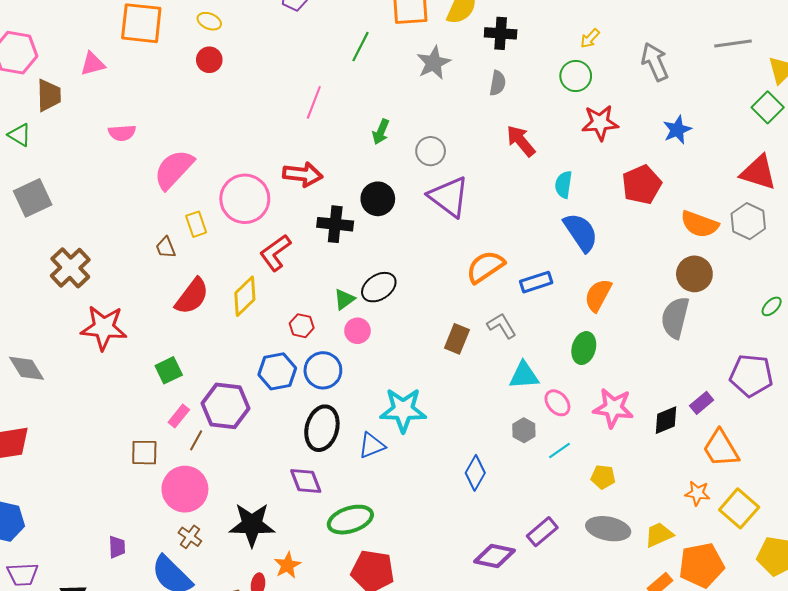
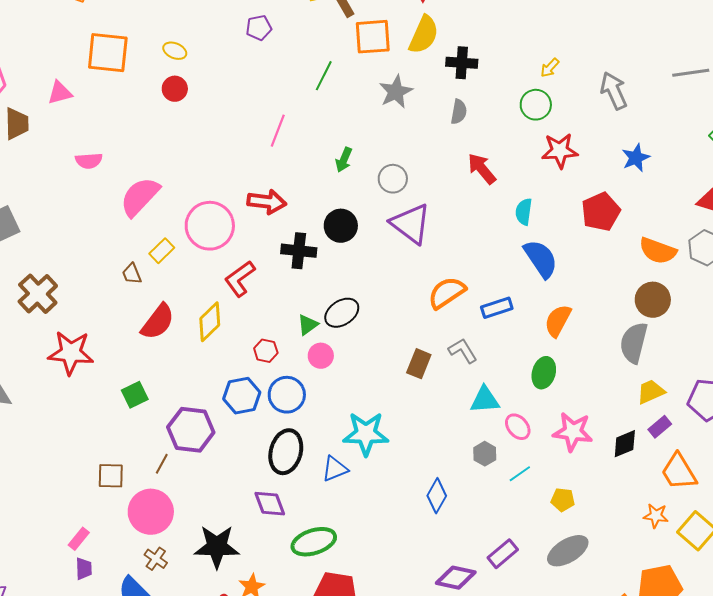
yellow rectangle: (196, 224) -> (162, 251), turned 65
pink rectangle: (179, 416) -> (79, 539), moved
gray ellipse: (608, 529) -> (568, 551), turned -42
yellow trapezoid: (659, 535) -> (651, 392), moved

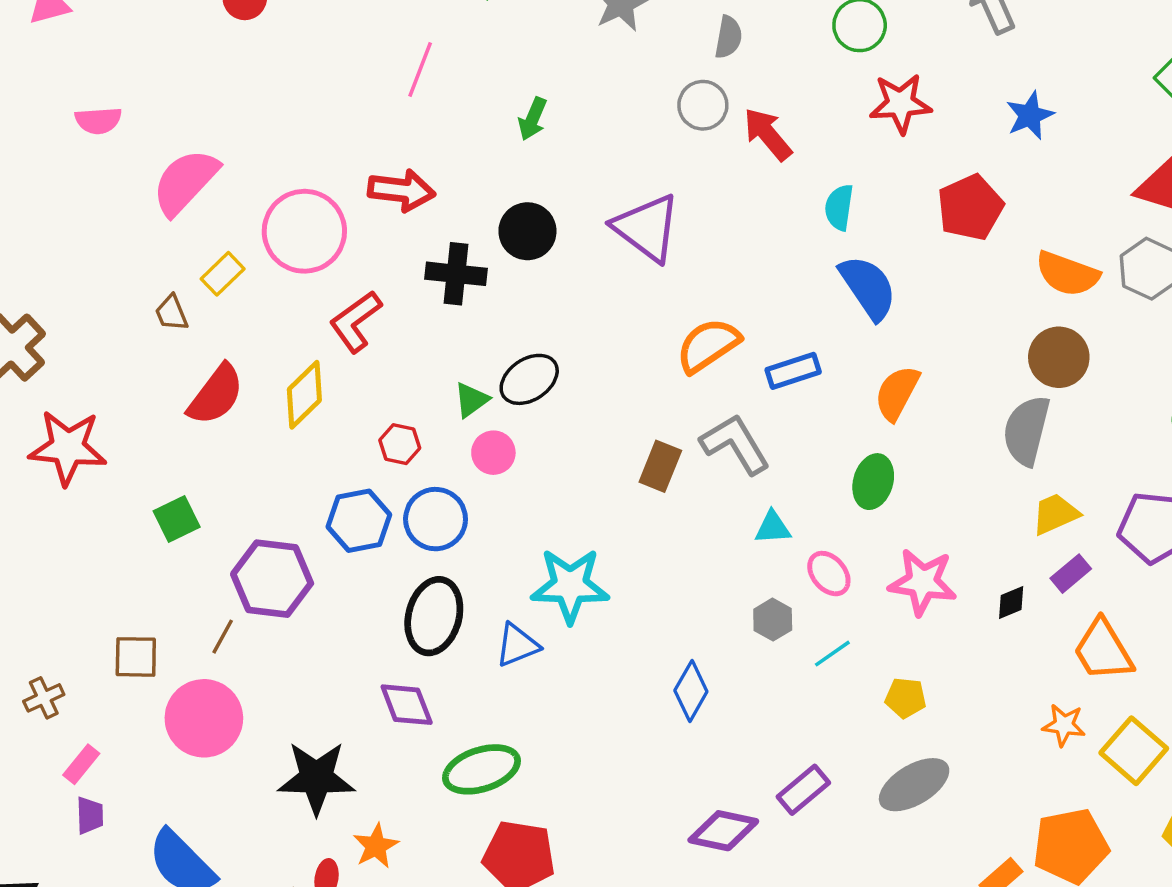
gray circle: (393, 179) -> (703, 105), moved
gray L-shape: (463, 351) -> (735, 444), size x1.4
cyan triangle: (485, 400) -> (773, 528), size x0.7
black diamond: (625, 444) -> (1011, 602), size x0.7
brown cross: (156, 559) -> (44, 698), moved, turned 30

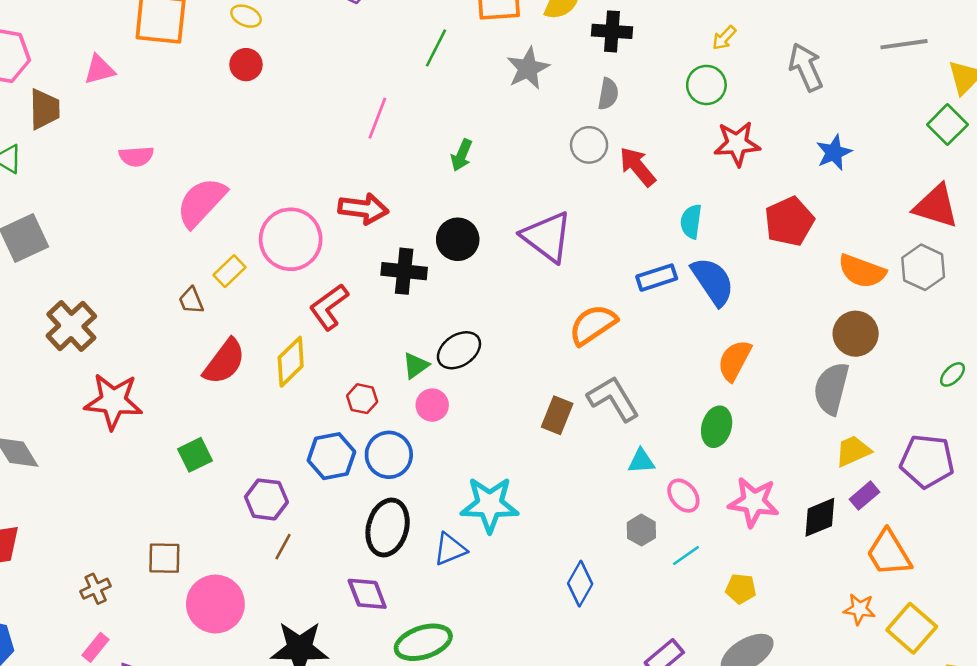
blue rectangle: (793, 371) -> (657, 278), moved
purple hexagon: (272, 579) -> (266, 499), size x0.7
black diamond: (1011, 602) -> (820, 517), size x1.6
brown line: (223, 637) -> (283, 547), moved
pink rectangle: (81, 764) -> (96, 647), moved

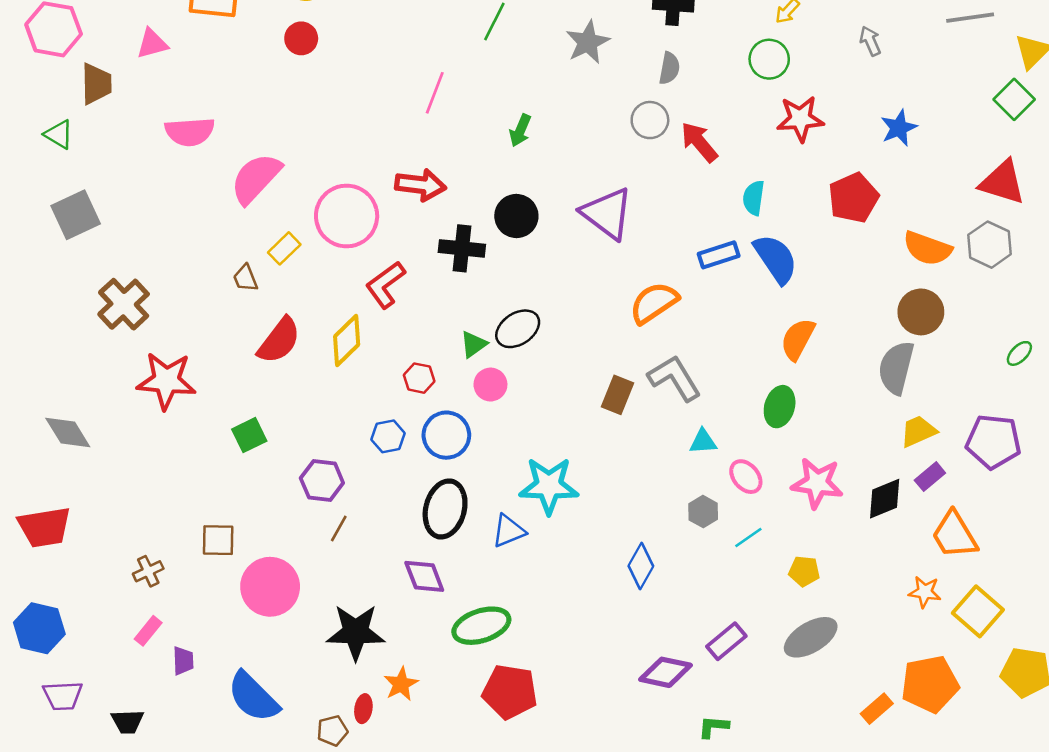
gray arrow: (806, 67) -> (870, 41), size x0.6
pink semicircle: (136, 156) -> (190, 132), size x1.4
blue hexagon: (331, 456) -> (388, 436), size x0.7

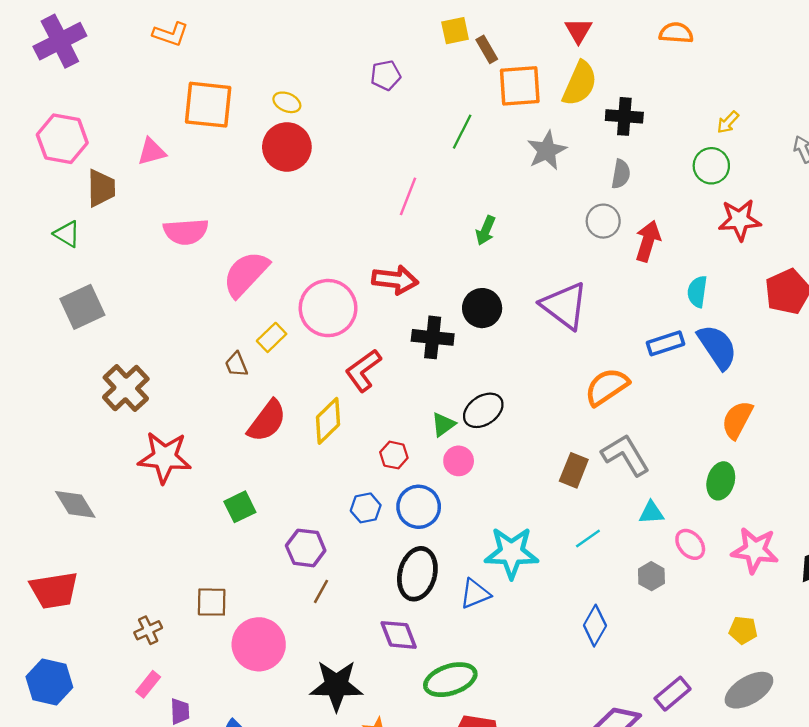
red circle: (301, 38) -> (287, 147), size x1.6
red arrow: (699, 142) -> (648, 241), turned 57
cyan line: (748, 538) -> (588, 539), moved

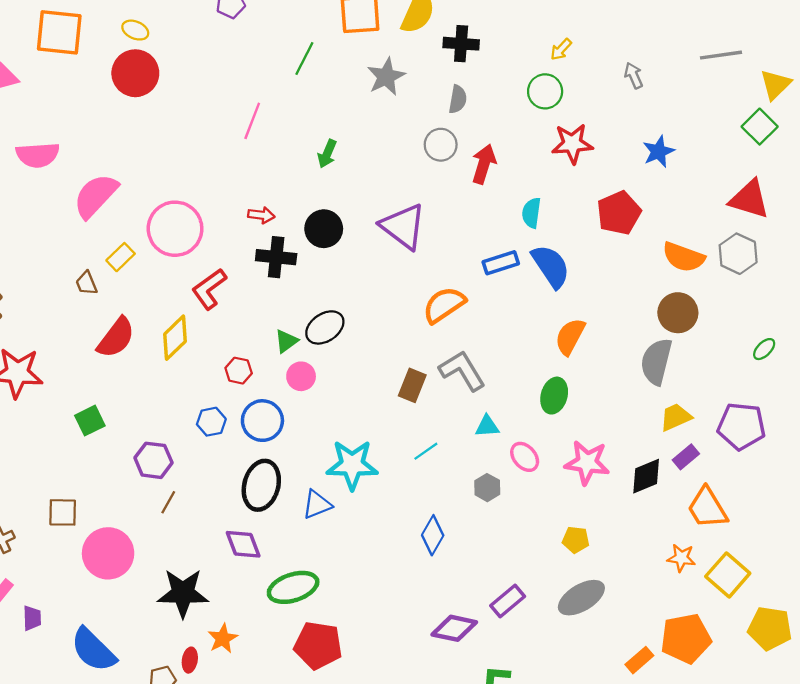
red arrow: (395, 280) -> (261, 215), moved, size x0.6

